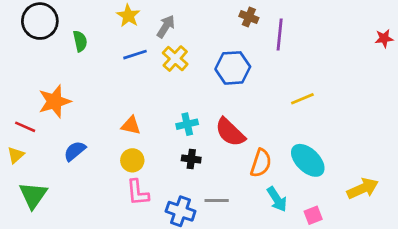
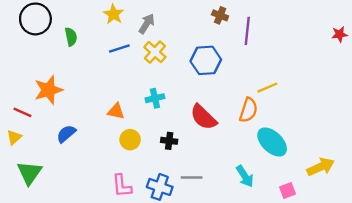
cyan cross: (187, 124) -> (155, 98), moved
yellow circle: (132, 160) -> (130, 140), moved
orange semicircle: (261, 163) -> (248, 110), moved
pink L-shape: (138, 192) -> (122, 186), moved
pink square: (313, 215) -> (287, 191), moved

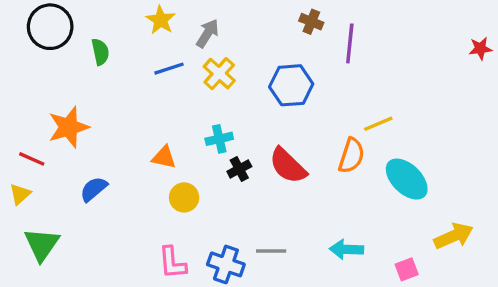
black cross: (169, 141) -> (239, 169), moved, turned -35
cyan ellipse: (272, 142) -> (407, 179), moved
cyan arrow: (245, 176) -> (346, 249), turned 125

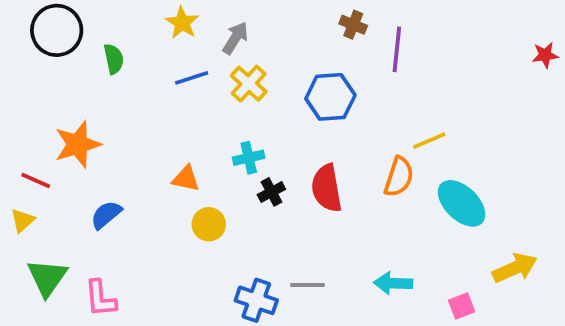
red semicircle: (288, 166) -> (327, 188), turned 36
pink L-shape: (172, 263) -> (100, 298), moved

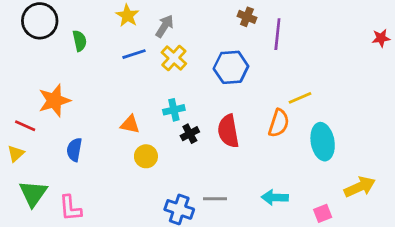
cyan ellipse: (462, 203) -> (323, 142), turned 36
blue semicircle: (106, 215) -> (74, 150), turned -40

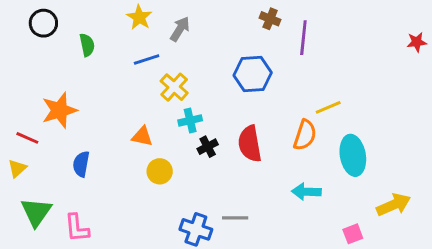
black circle: (40, 21) -> (43, 23), size x0.7
yellow cross: (174, 58) -> (174, 87), moved
cyan arrow: (275, 197) -> (306, 192), moved

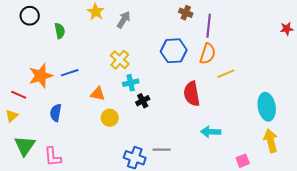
blue line: (147, 59) -> (70, 73), moved
orange semicircle: (305, 135) -> (208, 54), moved
red semicircle: (250, 144) -> (192, 94), moved
cyan ellipse: (353, 155) -> (267, 107), moved
yellow arrow: (394, 205) -> (271, 141), turned -80

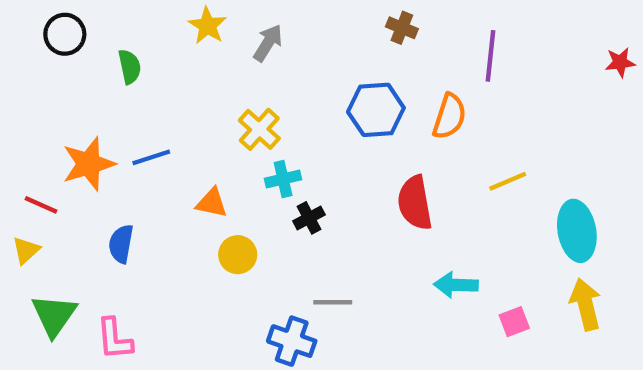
purple line: (209, 26) -> (490, 56), moved
yellow line: (226, 74) -> (508, 181), moved
gray line: (162, 150) -> (333, 302), moved
pink square: (243, 161) -> (514, 322), moved

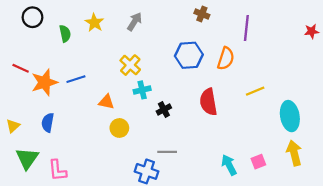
yellow star: (207, 26) -> (94, 23), moved
red line: (41, 205) -> (21, 68), moved
black cross: (309, 218) -> (164, 110), moved
blue semicircle: (121, 244) -> (48, 123), moved
cyan arrow: (456, 285) -> (229, 165), moved, turned 60

